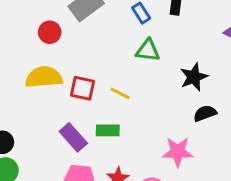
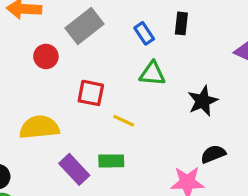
yellow semicircle: (44, 77) -> (39, 127), moved
red square: (82, 88) -> (91, 93), moved
black semicircle: (205, 113) -> (213, 154), moved

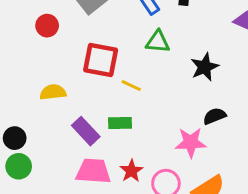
red circle: (46, 56) -> (47, 26), moved
red square: (91, 93) -> (101, 60), size x1.4
yellow semicircle: (39, 127) -> (53, 92), size x0.7

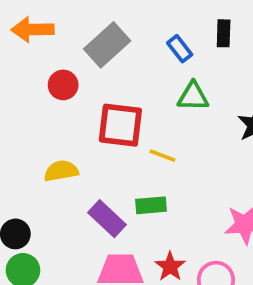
red circle: (47, 26) -> (63, 85), moved

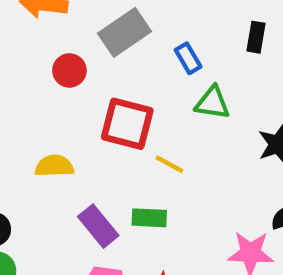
blue rectangle: (180, 49) -> (188, 58), moved

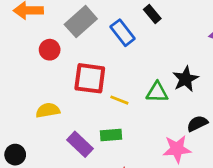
black rectangle: (256, 37) -> (152, 14), moved, turned -42
blue rectangle: (188, 58) -> (123, 33), size x1.4
green triangle: (212, 103) -> (157, 92), moved

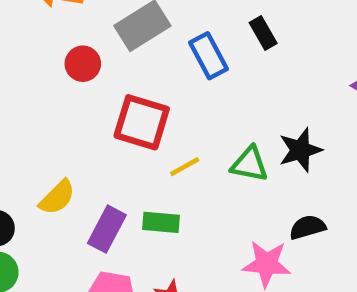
yellow line: (119, 100) -> (185, 167), turned -60
yellow semicircle: (48, 110) -> (57, 197), moved, turned 135
purple rectangle: (80, 144) -> (107, 229), turned 65

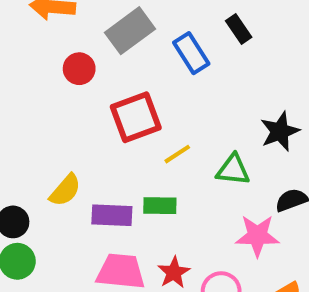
red square: (142, 122) -> (136, 117), turned -33
green triangle: (249, 164) -> (233, 170), moved
purple rectangle: (107, 229) -> (112, 215), turned 69

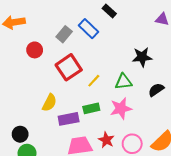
gray rectangle: (130, 31) -> (64, 34), moved, size x0.7
black star: (280, 131) -> (142, 57), turned 30
yellow semicircle: (65, 190) -> (49, 103), moved
pink star: (257, 236) -> (121, 108), moved

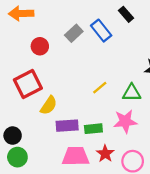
red square: (69, 67) -> (28, 84), moved
green rectangle: (91, 108) -> (93, 129), moved

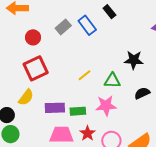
red square: (28, 84) -> (36, 68), moved
yellow semicircle: (49, 105) -> (26, 97), moved

